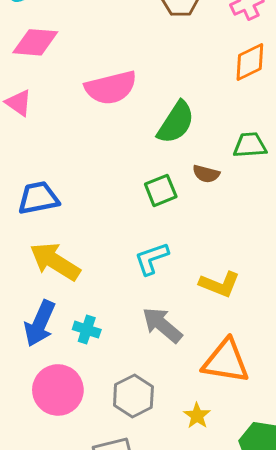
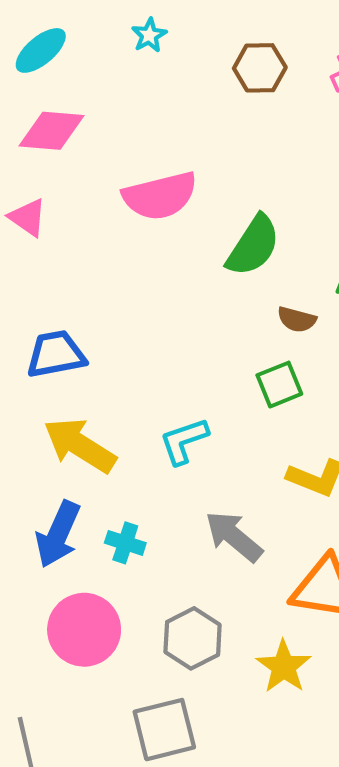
green square: (161, 190) -> (279, 385), moved
cyan L-shape: (152, 258) -> (184, 441), moved
yellow star: (197, 416) -> (284, 667), size x1.4

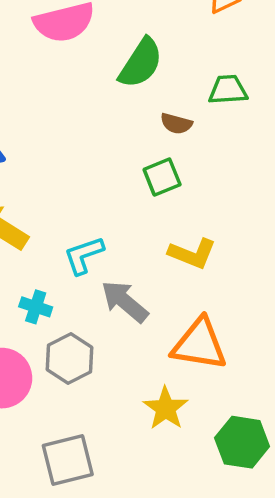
cyan L-shape: (184, 441) -> (84, 255), moved
gray hexagon: (193, 638) -> (70, 358), moved

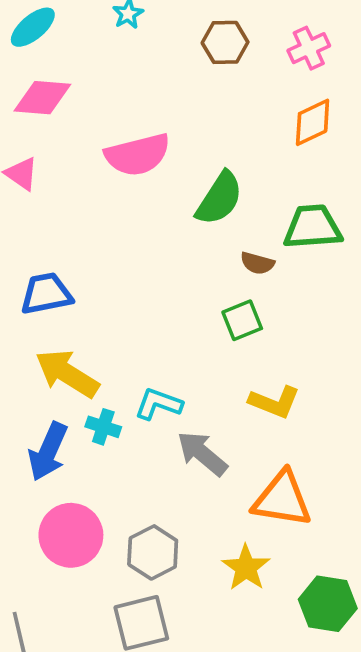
green trapezoid: (228, 90) -> (313, 227), size x1.4
cyan L-shape: (84, 255) -> (158, 404), turned 39
cyan cross: (36, 307) -> (103, 427), moved
gray hexagon: (70, 358) -> (153, 552), moved

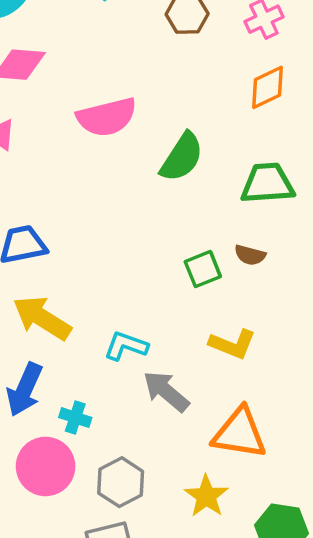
brown semicircle: (257, 263) -> (250, 255), moved
cyan cross: (103, 427) -> (75, 418), moved

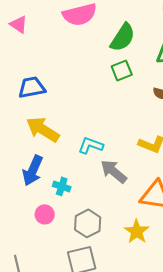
green square: (203, 269) -> (122, 70), moved
pink circle: (46, 466) -> (45, 214), size x0.6

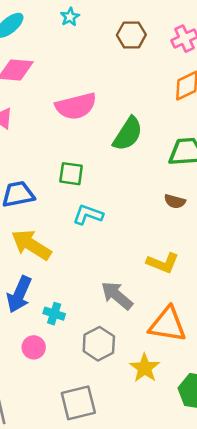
green square: (122, 70) -> (71, 174), moved, turned 30
cyan L-shape: (91, 145) -> (88, 215), moved
gray hexagon: (88, 223) -> (99, 344), moved

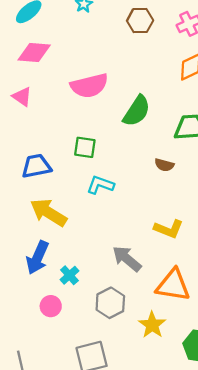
brown semicircle: (175, 201) -> (164, 165), moved
cyan cross: (54, 314) -> (69, 275), turned 30

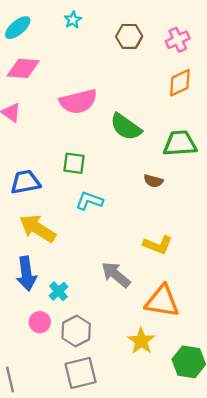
green semicircle: (137, 111) -> (126, 127), turned 92
blue arrow: (37, 258) -> (27, 274), turned -32
gray hexagon: (110, 303) -> (76, 331), moved

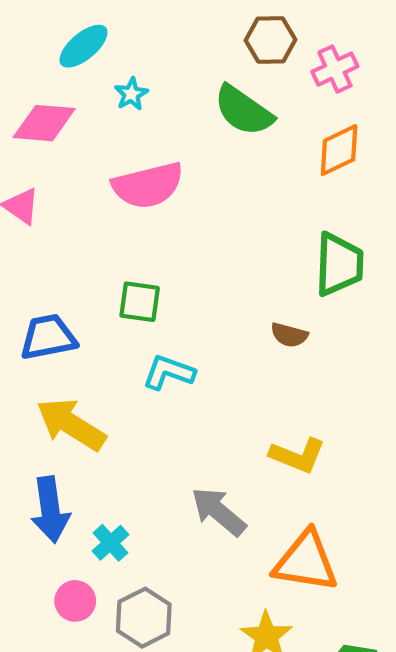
cyan star: (73, 20) -> (131, 94), moved
cyan ellipse: (18, 28) -> (83, 46), moved
brown hexagon: (129, 36) -> (270, 40), moved
green semicircle: (126, 127) -> (243, 111), moved
green trapezoid: (180, 143) -> (339, 264), turned 96

